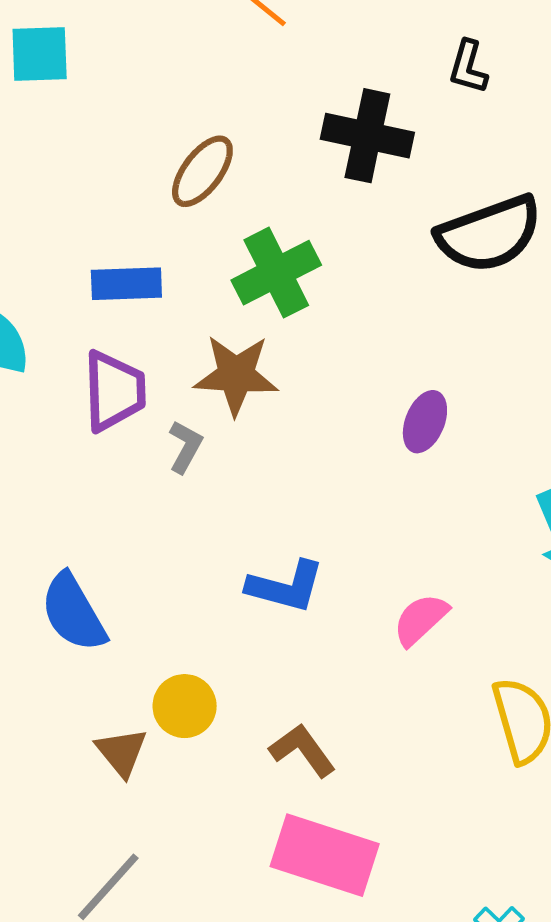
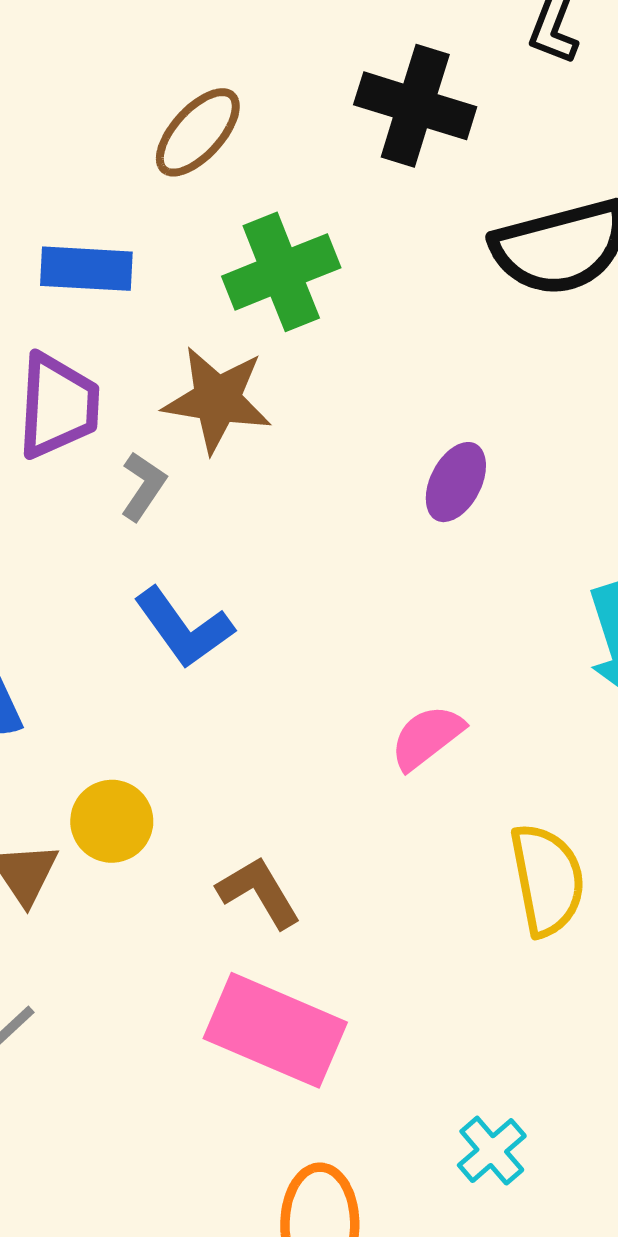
blue L-shape: (286, 586) -> (184, 628), moved, turned 34

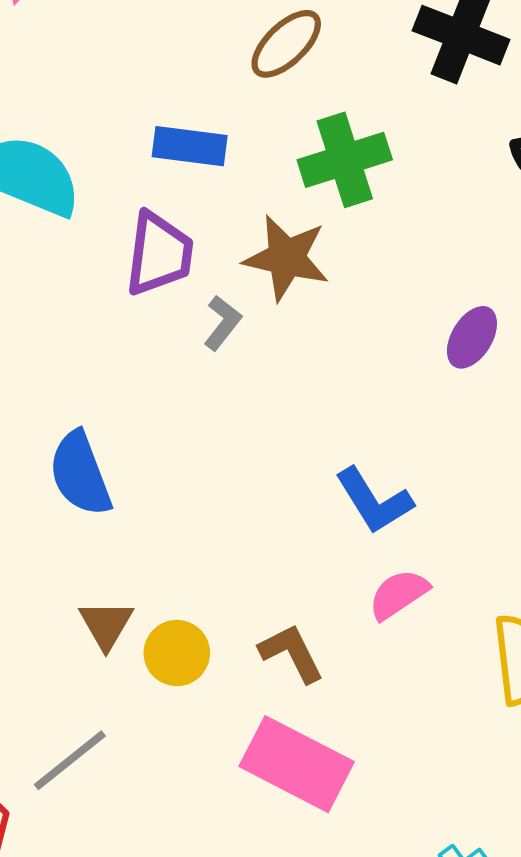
blue L-shape: (184, 628) -> (374, 501), moved
pink semicircle: (427, 737) -> (399, 594), moved
yellow circle: (112, 821) -> (177, 653), moved

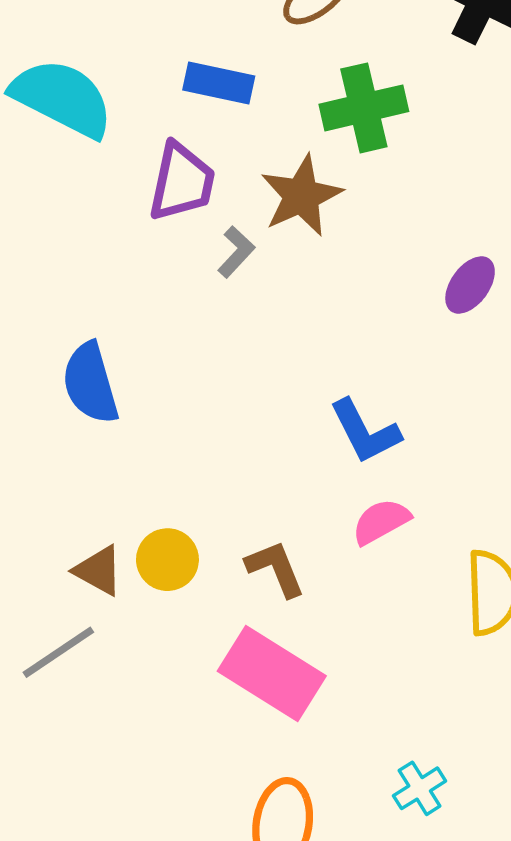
brown star: (286, 258) -> (301, 196), turned 30
brown triangle: (106, 625) -> (98, 571), moved, turned -36

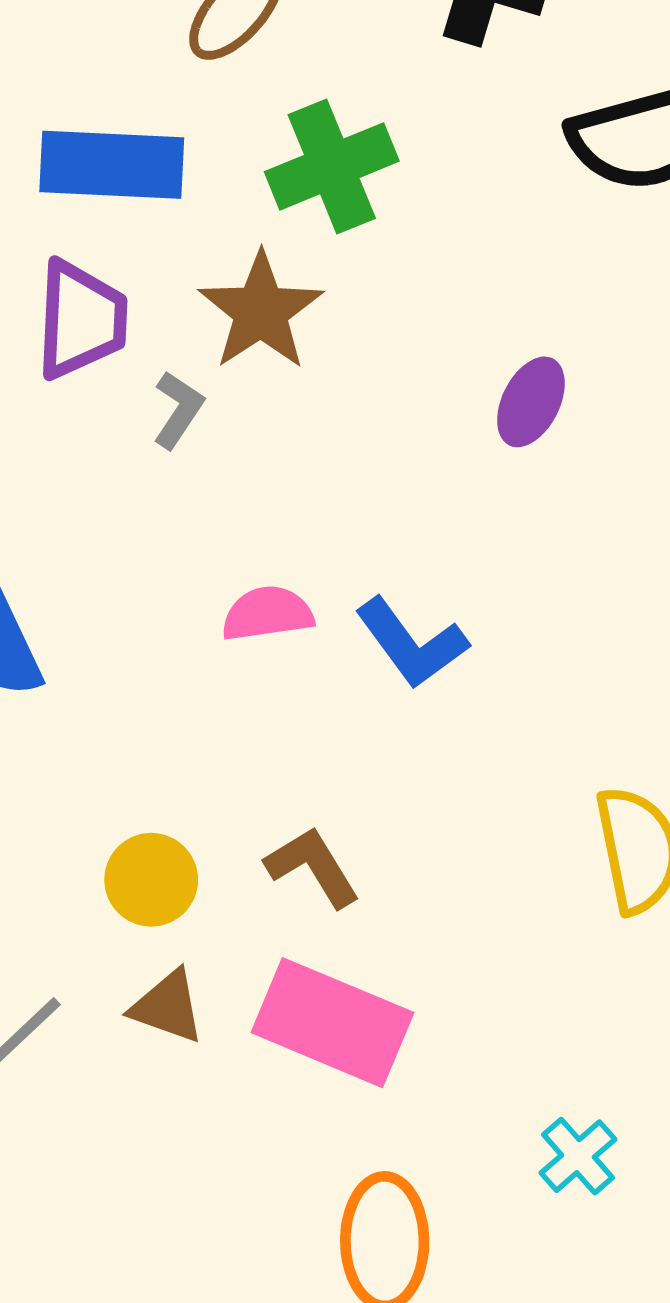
blue rectangle: (219, 83) -> (112, 165), size x1.4
pink semicircle: (381, 521) -> (267, 614), moved, turned 30
brown triangle: (98, 571) -> (168, 1007), moved

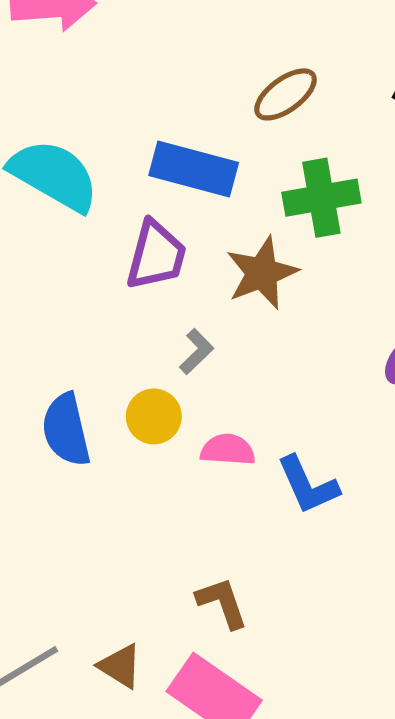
gray L-shape: (178, 410) -> (196, 352), moved
yellow circle: (151, 880) -> (154, 416), moved

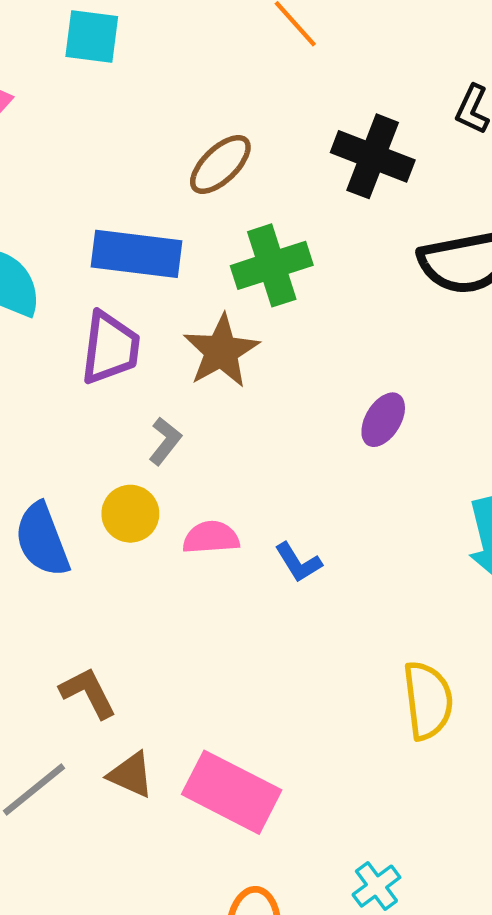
blue L-shape: (308, 485) -> (298, 562), size x0.7
brown L-shape: (222, 603) -> (88, 693), moved

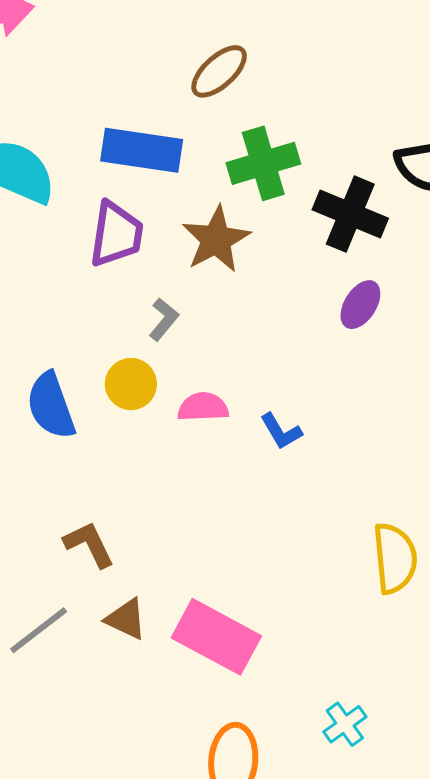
black cross: (373, 156) -> (350, 214), moved

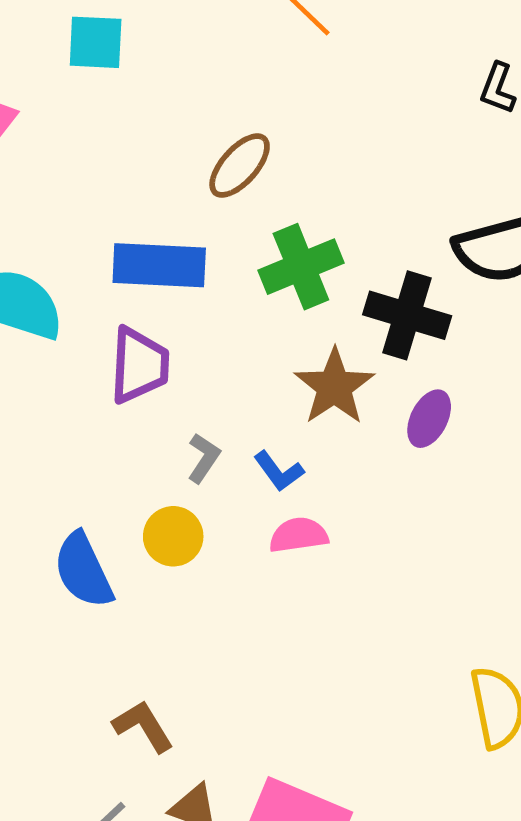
brown star: (216, 239) -> (334, 387), moved
pink semicircle: (203, 407) -> (299, 535), moved
blue L-shape: (281, 431) -> (279, 471), moved

